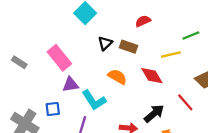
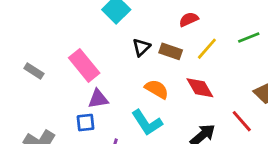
yellow line: (171, 54) -> (207, 49), moved, turned -36
cyan L-shape: (94, 100) -> (147, 123), moved
blue square: (53, 109) -> (86, 123), moved

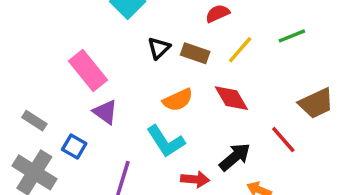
gray rectangle: (34, 71) -> (34, 121), moved
orange semicircle: (157, 89) -> (178, 100), turned 125
purple triangle: (98, 99) -> (105, 112), turned 45
blue square: (86, 123) -> (74, 147), moved, turned 36

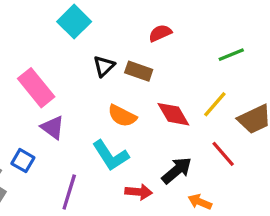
yellow line: (240, 50) -> (215, 104), moved
orange semicircle: (178, 100) -> (122, 116), turned 52

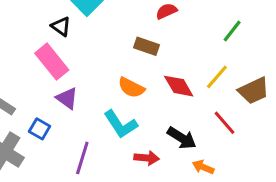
green line: (231, 55) -> (232, 31), turned -30
black triangle: (104, 66) -> (61, 26), moved, turned -40
black arrow: (177, 170) -> (182, 138), turned 72

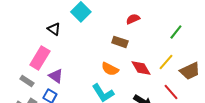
black triangle: (61, 26) -> (54, 29), moved
pink rectangle: (52, 62) -> (40, 58), moved, turned 70
purple triangle: (67, 98) -> (56, 76), moved

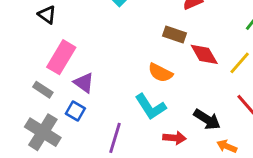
black triangle: (54, 29) -> (47, 15), moved
red diamond: (141, 68) -> (204, 54), moved

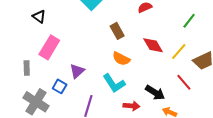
brown rectangle: (174, 35) -> (117, 31), moved, turned 42
purple triangle: (84, 83) -> (77, 71), moved, turned 42
gray rectangle: (43, 90) -> (27, 68), moved, turned 56

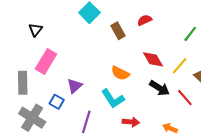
black triangle: (39, 17) -> (35, 30), turned 32
brown rectangle: (117, 31) -> (118, 31), moved
gray rectangle: (27, 68) -> (23, 83), size x1.5
black arrow: (155, 93) -> (159, 88), moved

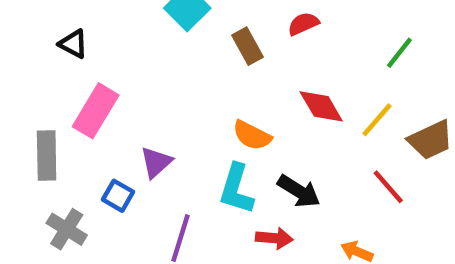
black triangle: (35, 30) -> (73, 44), turned -40
black arrow: (159, 88) -> (299, 191), moved
cyan L-shape: (113, 99) -> (236, 189), turned 50
gray cross: (32, 118) -> (67, 229), size x0.7

